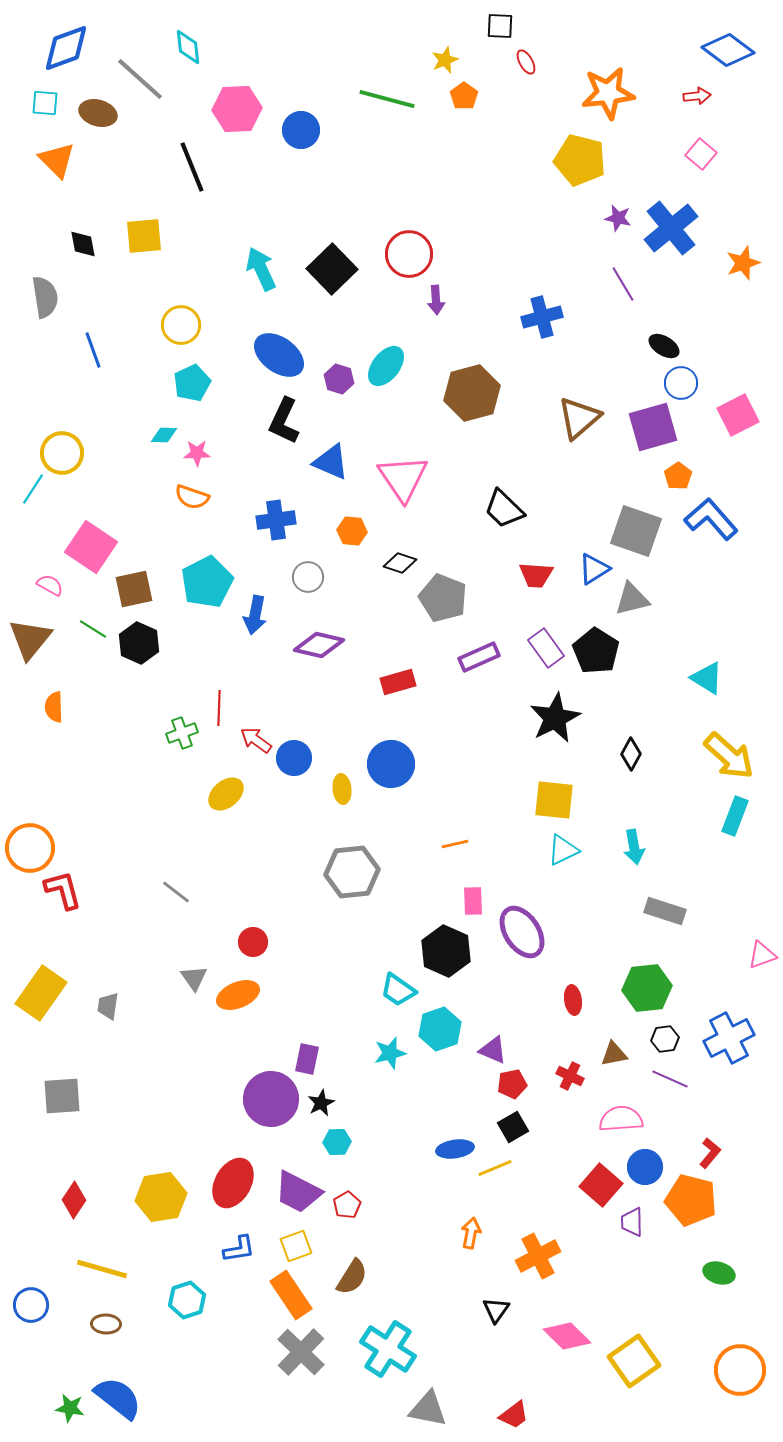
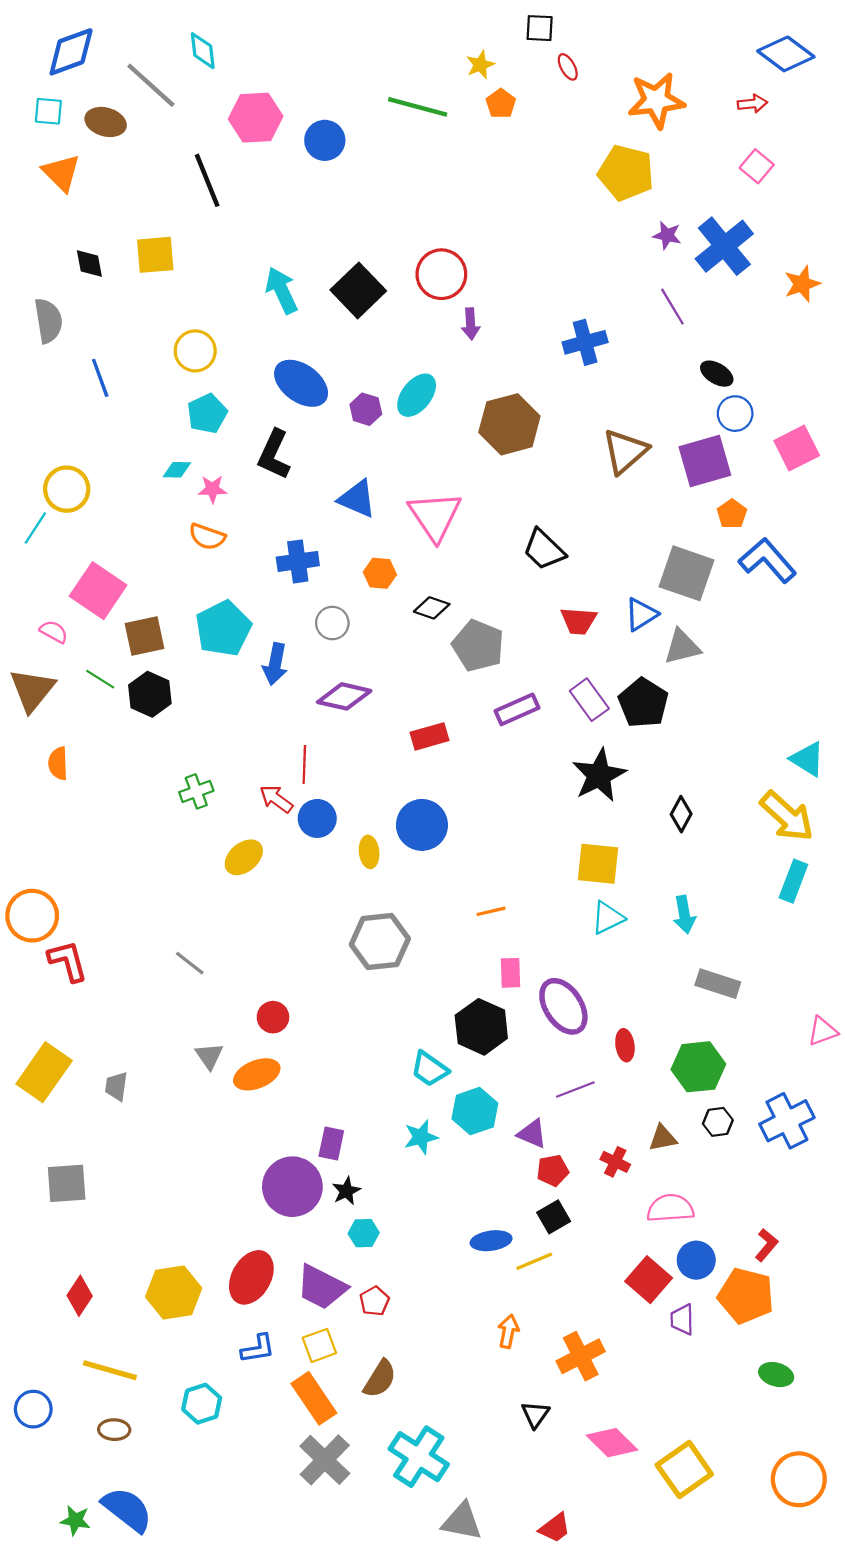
black L-shape: (284, 421) -> (274, 455), moved
cyan triangle: (707, 678) -> (807, 759), moved
red line: (219, 708) -> (304, 764), moved
red ellipse: (573, 1000) -> (625, 1045), moved
purple line: (670, 1079) -> (575, 1089), moved, turned -45

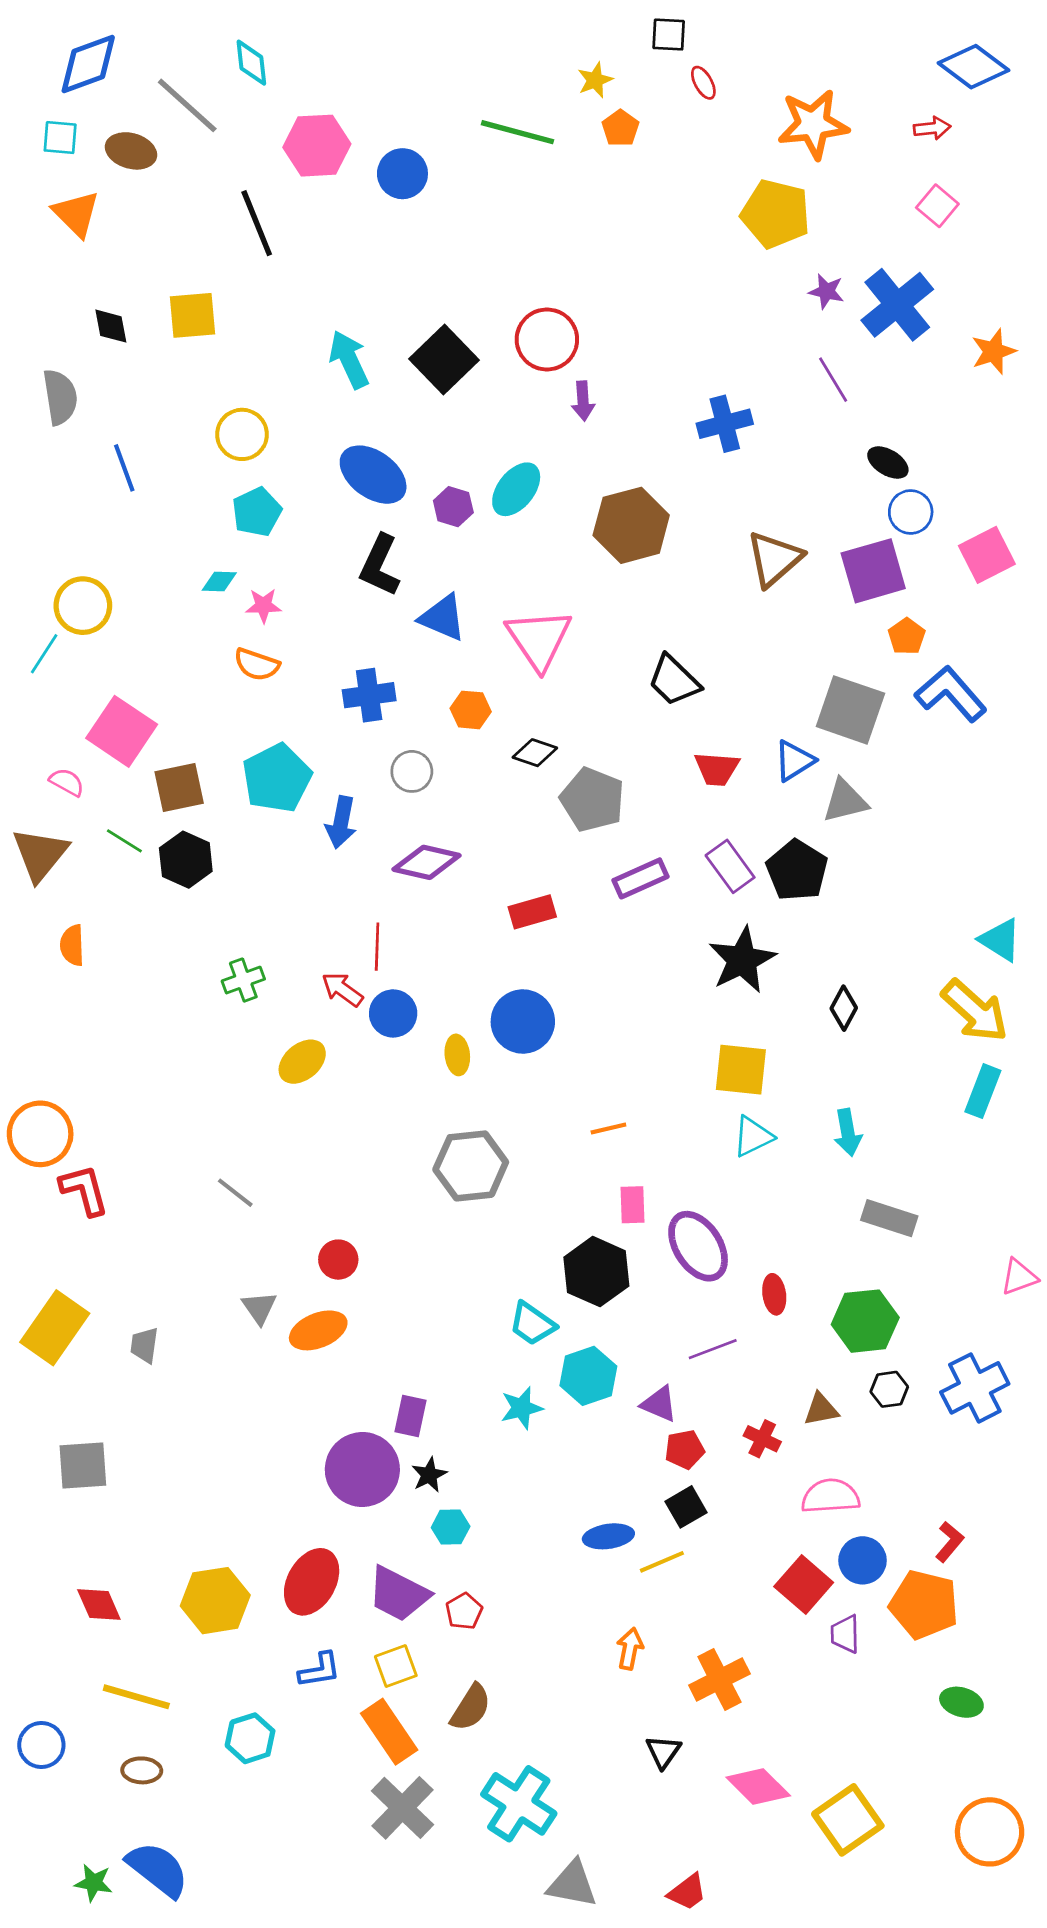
black L-shape: (274, 455) -> (380, 565), moved
red diamond: (80, 1296) -> (99, 1605), turned -57

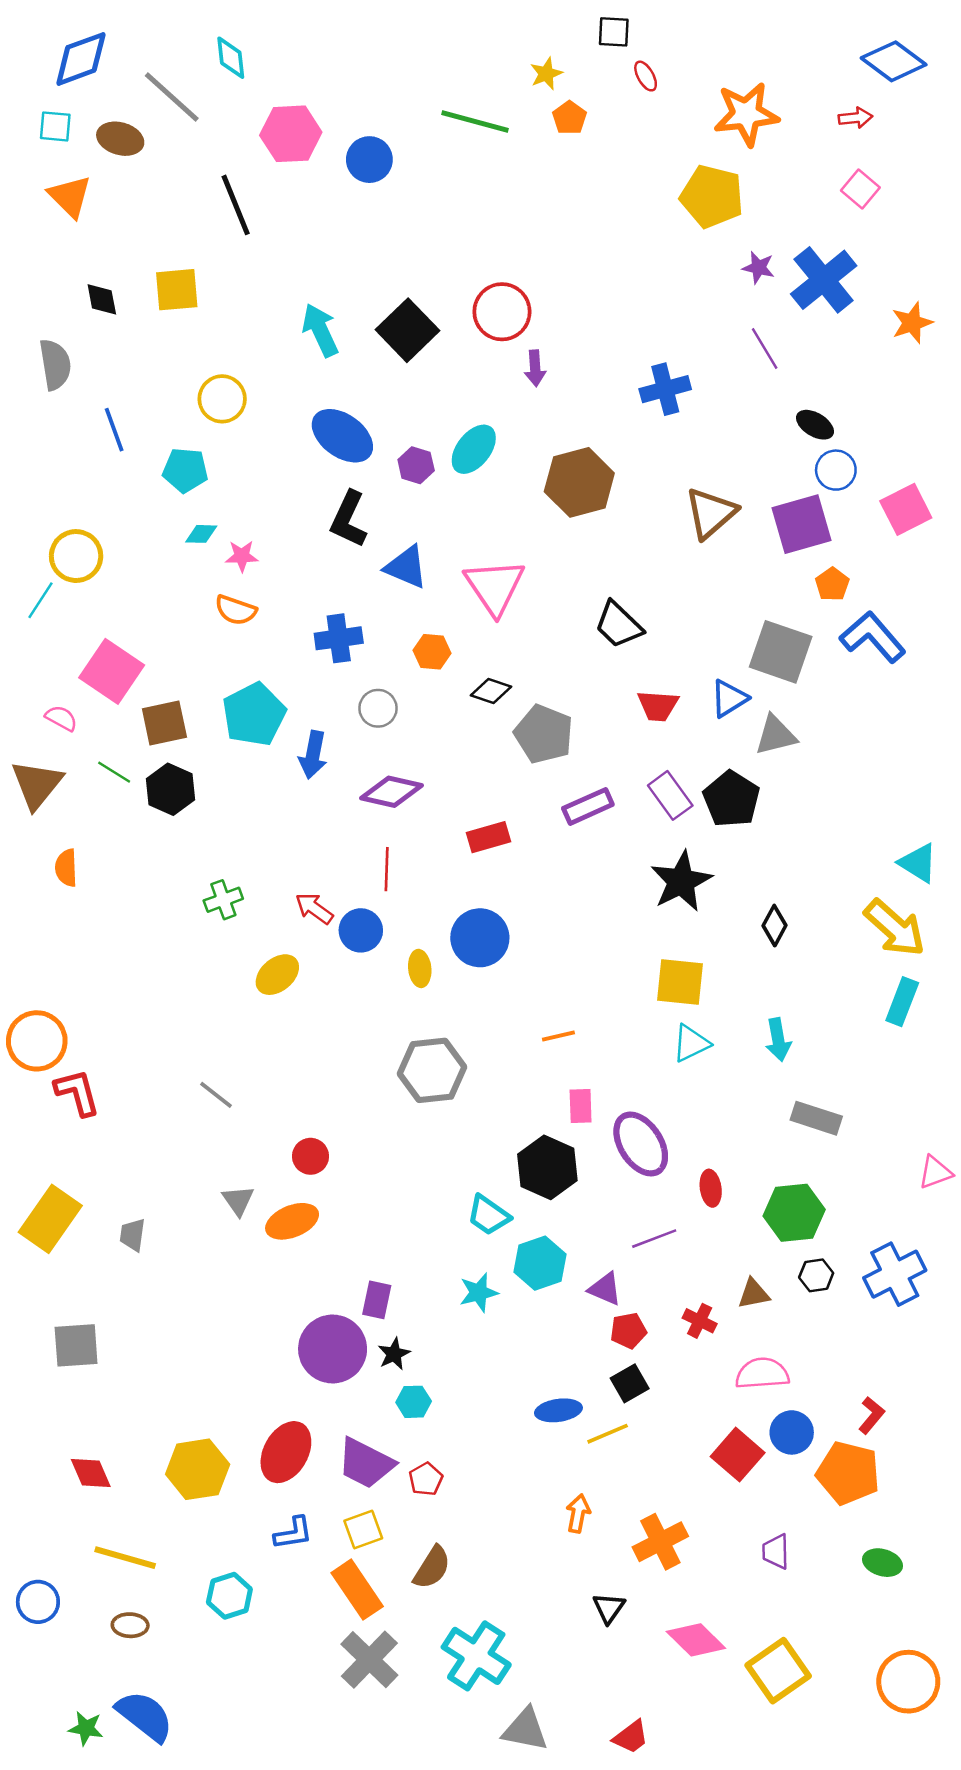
cyan pentagon: (257, 512) -> (185, 470), moved, turned 30
red line: (377, 947) -> (387, 869), moved
purple trapezoid: (845, 1634) -> (776, 1552), moved

